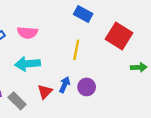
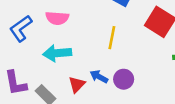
blue arrow: (65, 85) -> (99, 77), turned -84

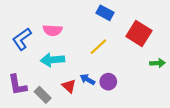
yellow line: (112, 38) -> (98, 47), turned 36
red triangle: (77, 84) -> (69, 86), turned -32

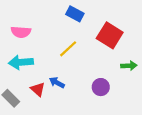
purple circle: (108, 82) -> (101, 87), moved

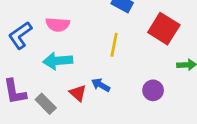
yellow line: (68, 49) -> (114, 45), turned -36

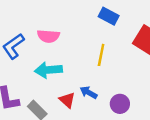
purple circle: (153, 90) -> (120, 104), moved

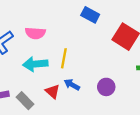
yellow line: (101, 55) -> (64, 58), moved
purple circle: (120, 104) -> (106, 87), moved

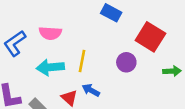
purple circle: (106, 87) -> (126, 62), moved

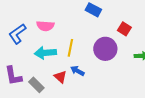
red square: (150, 37) -> (124, 29), size x0.6
purple circle: (126, 62) -> (105, 49), size x1.5

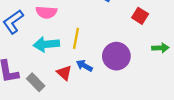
purple circle: (105, 49) -> (116, 56), moved

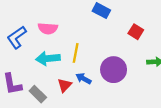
red triangle: (64, 73) -> (65, 85), turned 32

